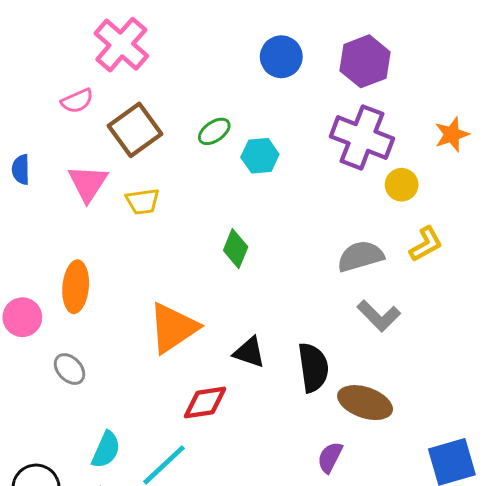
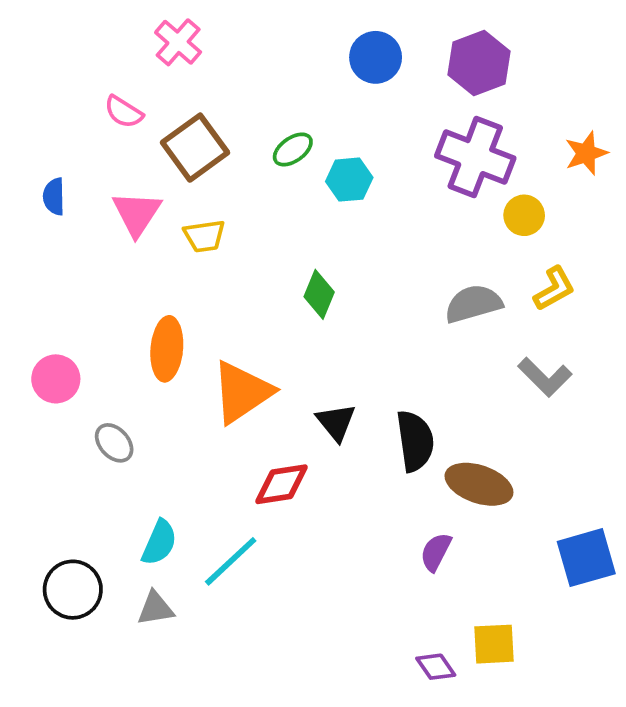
pink cross: (121, 45) -> (178, 42), size x0.7
pink semicircle: (77, 101) -> (124, 112), turned 56
orange ellipse: (76, 287) -> (167, 349), moved
gray L-shape: (379, 316) -> (545, 377), moved
black triangle: (249, 352) -> (336, 422), turned 32

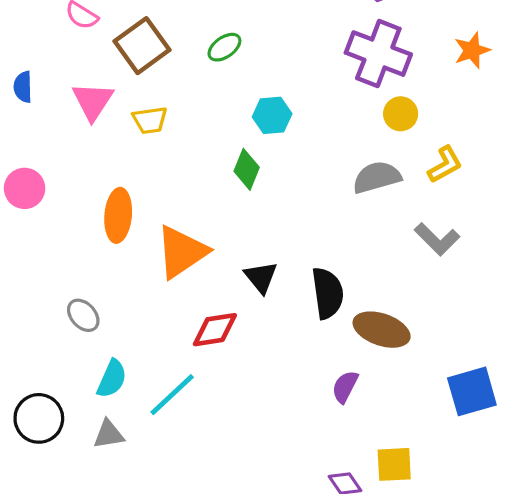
cyan hexagon: (349, 180) -> (272, 115), moved
yellow circle: (524, 215) -> (401, 114), moved
pink circle: (56, 379) -> (25, 188), moved
gray ellipse: (114, 443) -> (83, 315), moved

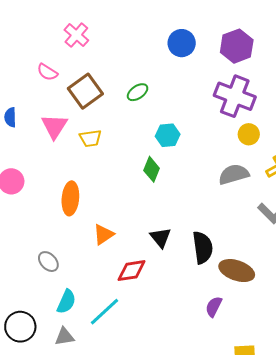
orange triangle: (182, 252) -> (103, 234), moved, size x0.6

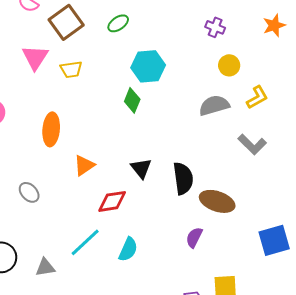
purple cross: (235, 96) -> (215, 27), size x0.5
cyan hexagon: (168, 135) -> (148, 66), size x1.4
cyan semicircle: (66, 302) -> (128, 249), moved

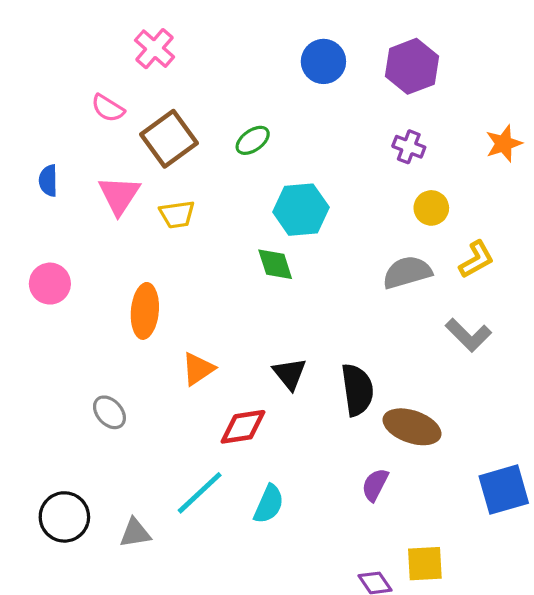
green diamond: (132, 100) -> (275, 264), turned -40

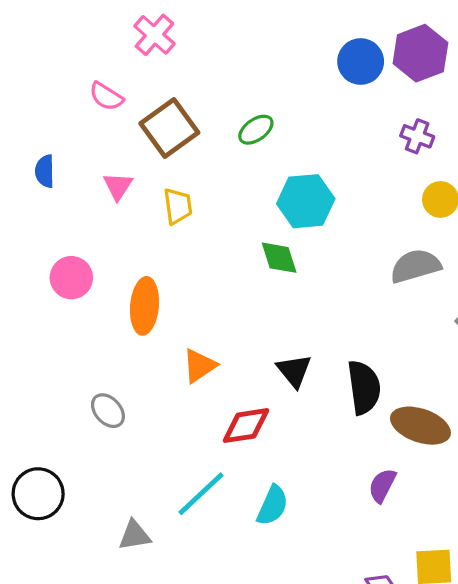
blue circle: (323, 61) -> (361, 61), moved
pink triangle: (119, 195) -> (118, 186), size x0.7
yellow trapezoid: (177, 214) -> (178, 206), turned -90
pink circle: (50, 284) -> (71, 278), moved
black circle: (64, 517) -> (38, 494), moved

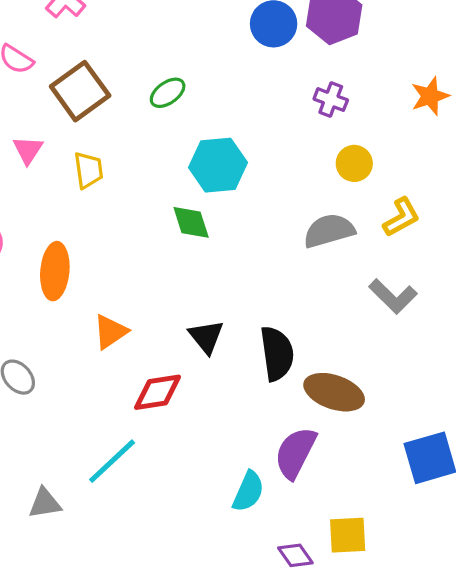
purple semicircle: (382, 485) -> (295, 453), size x1.5
cyan semicircle: (273, 505) -> (248, 491), moved

